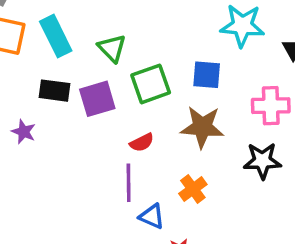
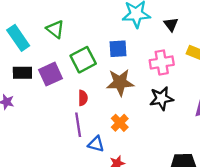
green triangle: (112, 48) -> (55, 29), moved
red semicircle: (142, 143) -> (83, 98), turned -56

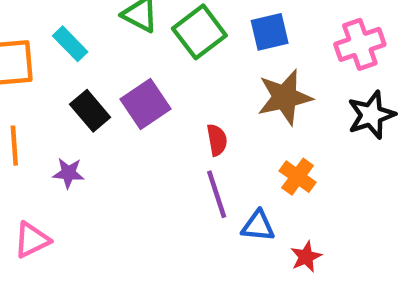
cyan rectangle: (18, 38) -> (70, 44), size x0.7
green square: (83, 60) -> (199, 32), moved
black rectangle: (22, 73) -> (90, 111), turned 60

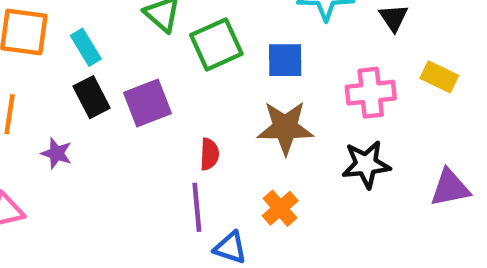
cyan rectangle: (70, 44) -> (86, 47), moved

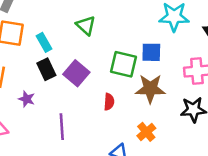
green square: (216, 44) -> (123, 64), moved, turned 36
purple square: (147, 103) -> (76, 73), turned -30
purple line: (197, 207) -> (62, 127), moved

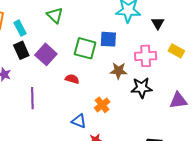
brown star: (150, 89) -> (119, 71), moved, size x0.7
red semicircle: (109, 102) -> (72, 79), turned -80

